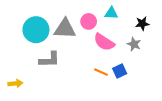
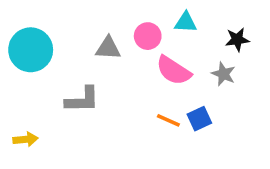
gray triangle: (65, 29) -> (108, 48), size x0.7
cyan circle: (36, 30) -> (31, 50), moved

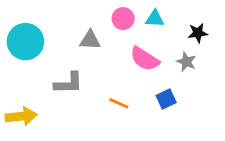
pink circle: (148, 36) -> (123, 19), moved
orange line: (168, 120) -> (119, 103), moved
yellow arrow: (25, 139) -> (21, 116), size x1.5

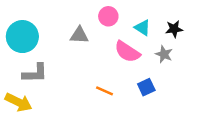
cyan triangle: (155, 19) -> (142, 28), moved, turned 30
gray L-shape: (69, 83) -> (35, 73), moved
yellow arrow: (21, 116) -> (19, 102), turned 32

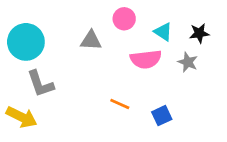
pink semicircle: (127, 52) -> (146, 59), turned -40
gray L-shape: (35, 73) -> (40, 84), turned 72
blue square: (146, 87) -> (162, 116), moved

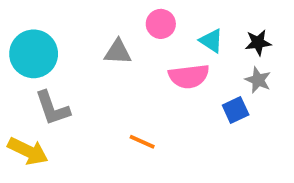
gray star: (188, 62) -> (258, 80), moved
orange line: (120, 104) -> (142, 142), moved
blue square: (162, 116) -> (236, 110), moved

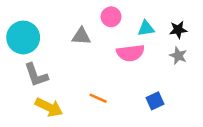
cyan triangle: (211, 41) -> (146, 28), turned -42
blue square: (236, 110) -> (155, 101), moved
yellow arrow: (28, 151) -> (49, 107), moved

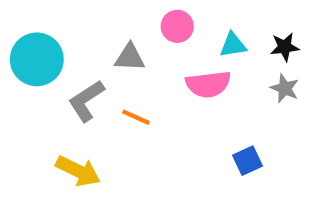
gray L-shape: (36, 75) -> (86, 101), moved, turned 76
orange line: (98, 98) -> (136, 117), moved

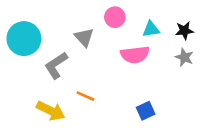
gray triangle: (130, 57) -> (84, 37), turned 45
orange line: (136, 117) -> (85, 96), moved
blue square: (247, 161) -> (146, 111), moved

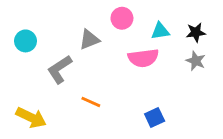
gray triangle: (84, 37) -> (89, 40), turned 50
cyan circle: (24, 39) -> (26, 41), size x0.6
yellow arrow: (51, 111) -> (31, 118), moved

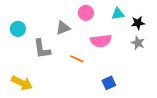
cyan triangle: (160, 31) -> (118, 14), moved
gray L-shape: (60, 69) -> (42, 49), turned -65
orange line: (91, 102) -> (77, 59), moved

